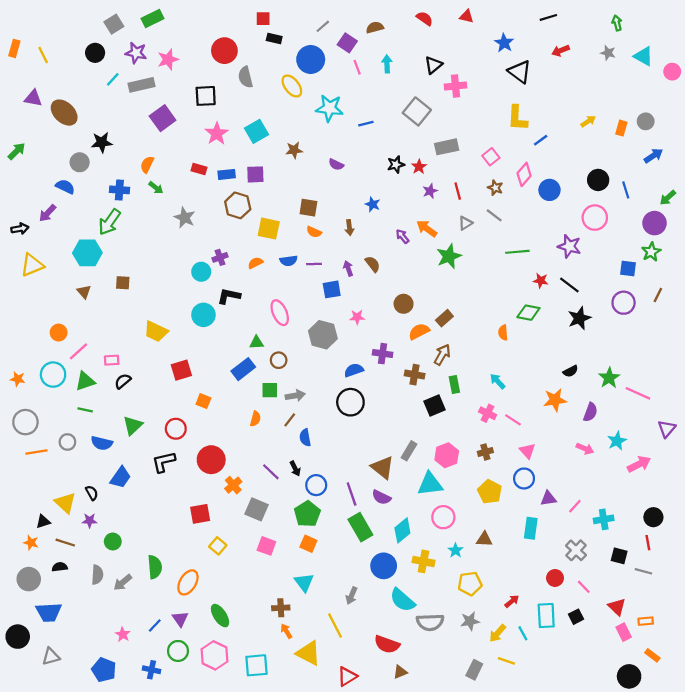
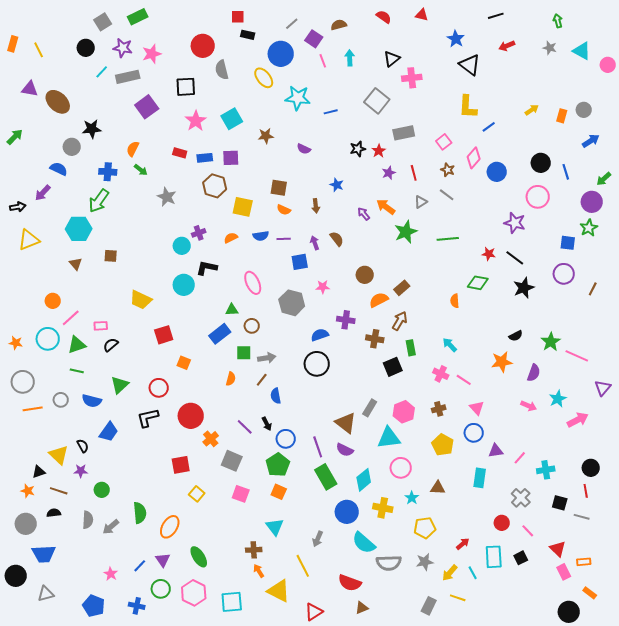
green line: (517, 252) -> (448, 239), moved
brown line: (658, 295) -> (593, 289), moved

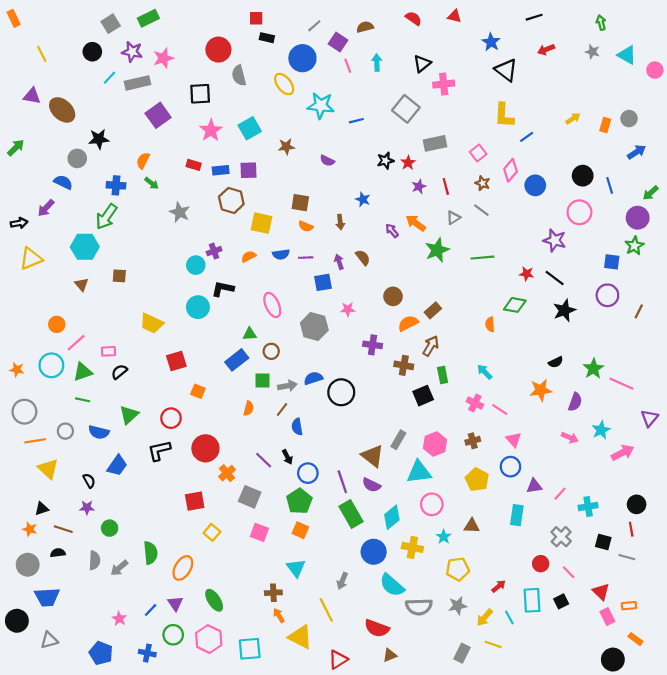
orange rectangle: (13, 44) -> (14, 18), moved, turned -42
blue semicircle: (320, 335) -> (313, 378), moved
yellow triangle: (59, 455) -> (48, 469), moved

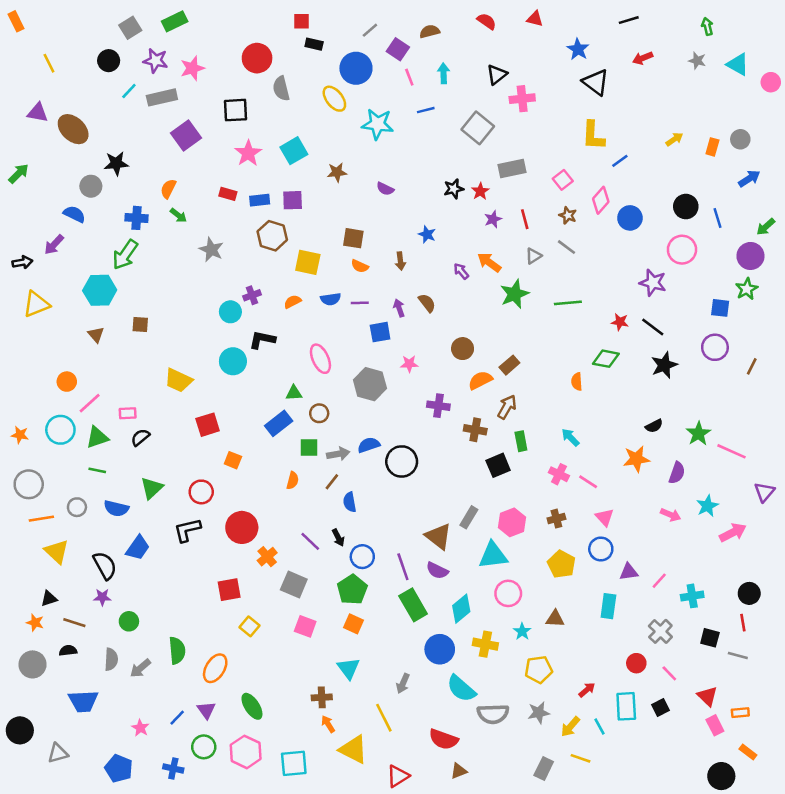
blue line: (356, 121) -> (426, 110), moved
black semicircle: (89, 481) -> (105, 565), size x1.6
blue trapezoid: (47, 597) -> (83, 701), moved

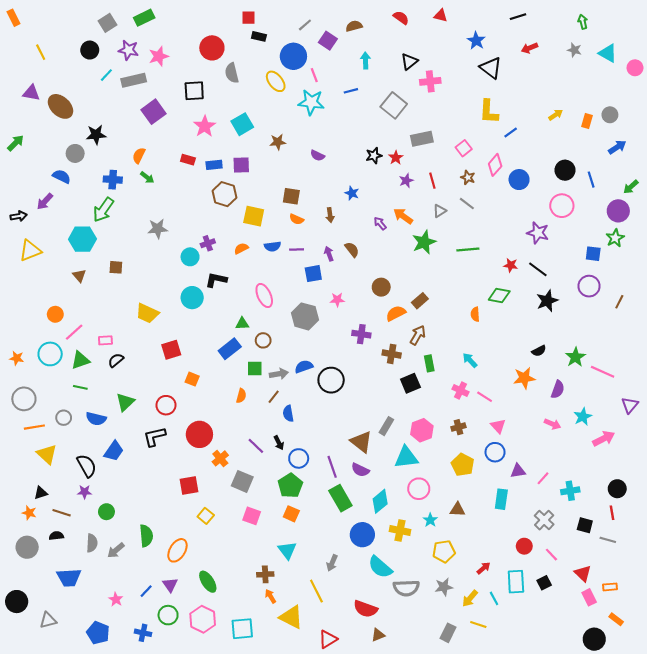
pink line: (409, 77) -> (314, 75), moved
gray star: (211, 250) -> (158, 229), moved, turned -30

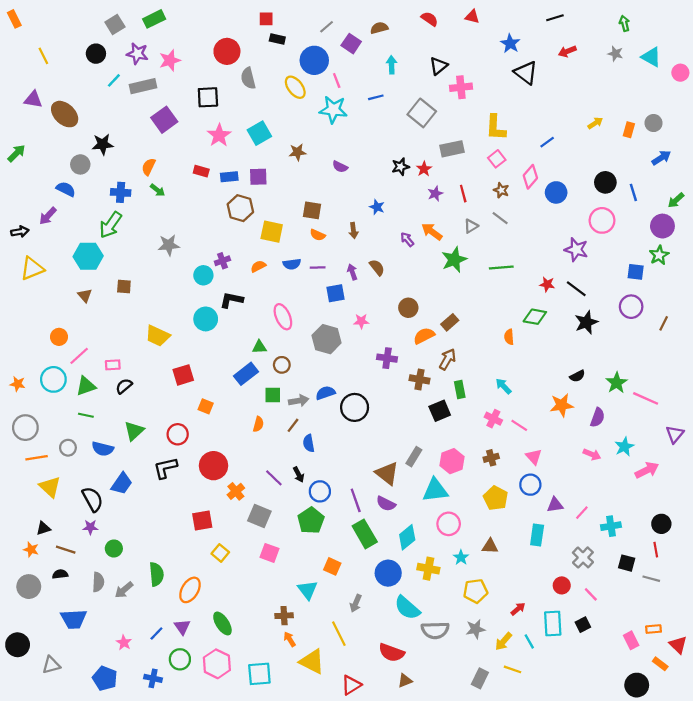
yellow L-shape: (489, 112) -> (496, 128), moved
orange square: (291, 514) -> (332, 566), moved
red triangle: (583, 573) -> (678, 645), moved

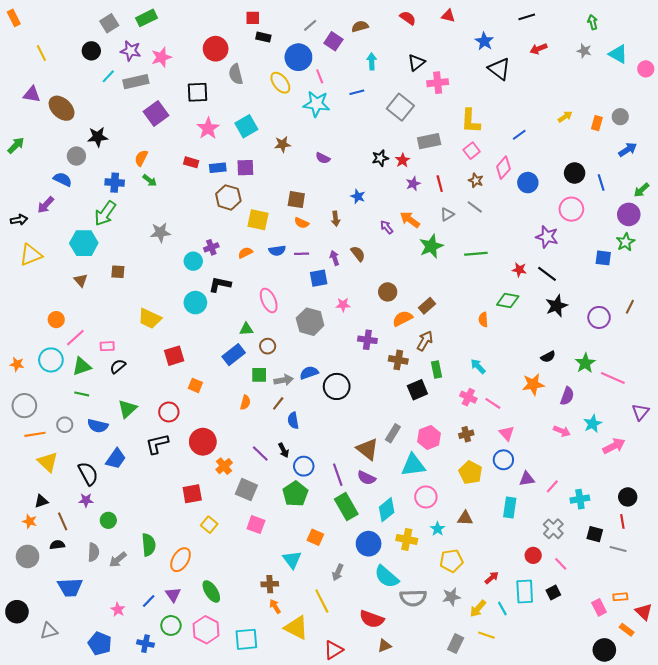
purple circle: (631, 307) -> (599, 317), moved
brown line: (66, 550) -> (63, 521), turned 48

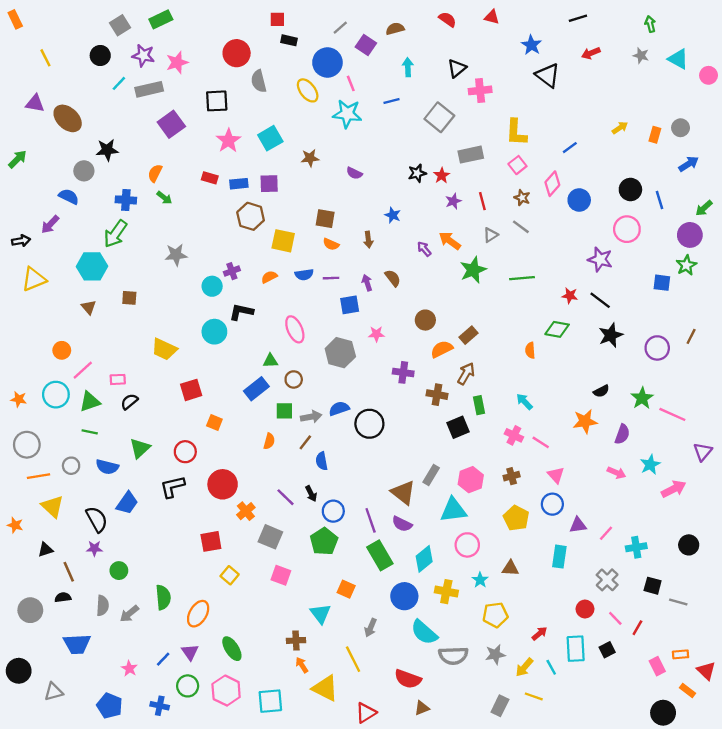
orange star: (30, 521) -> (15, 525), moved
red line: (622, 521) -> (637, 628), moved, turned 40

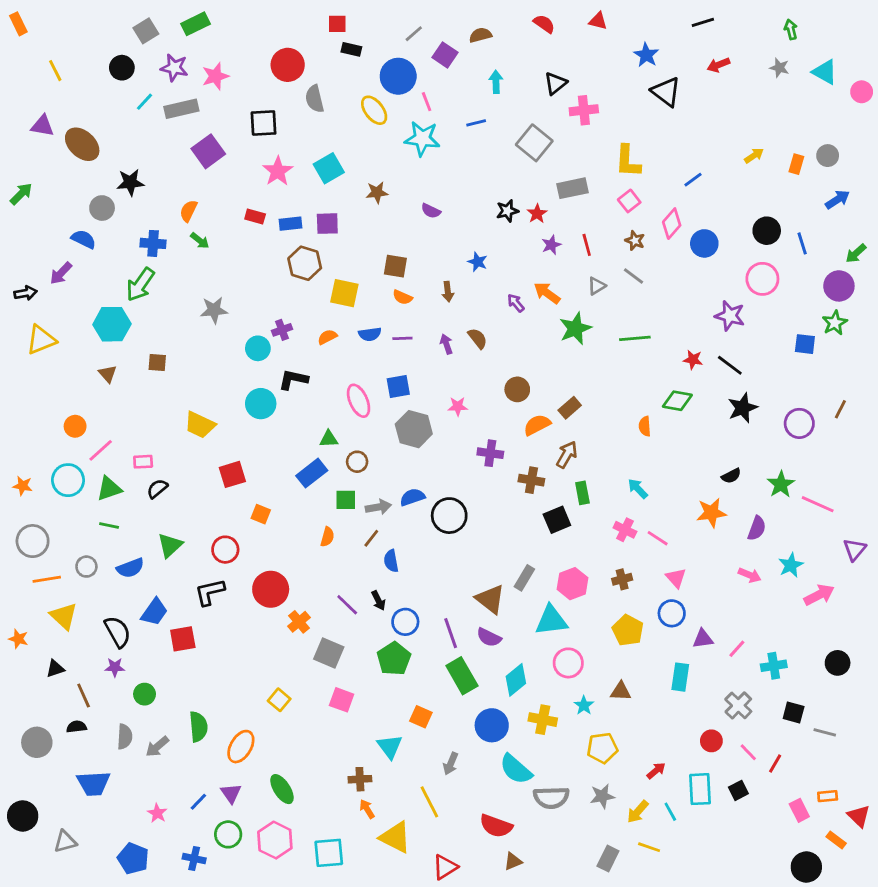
blue square: (350, 305) -> (398, 387), moved
blue semicircle: (107, 467) -> (130, 568), turned -35
red square: (211, 541) -> (183, 639), moved

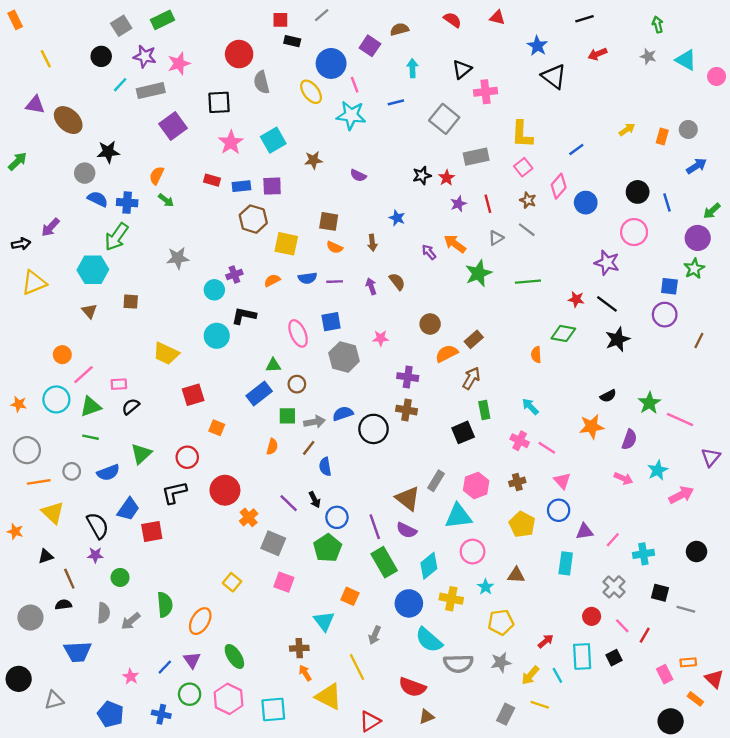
gray line: (414, 34) -> (322, 15), moved
blue semicircle: (84, 239) -> (98, 199), moved
purple circle: (799, 423) -> (665, 315), moved
brown cross: (531, 480) -> (407, 410), moved

